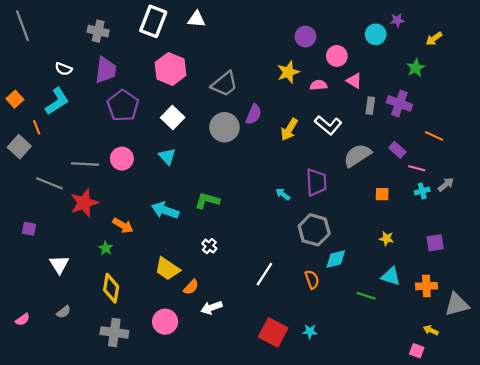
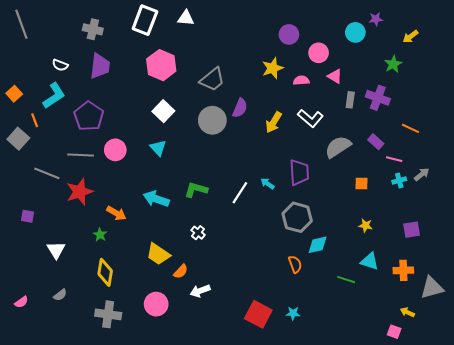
purple pentagon: (123, 106) -> (89, 116), moved
white line: (264, 274) -> (240, 193), moved

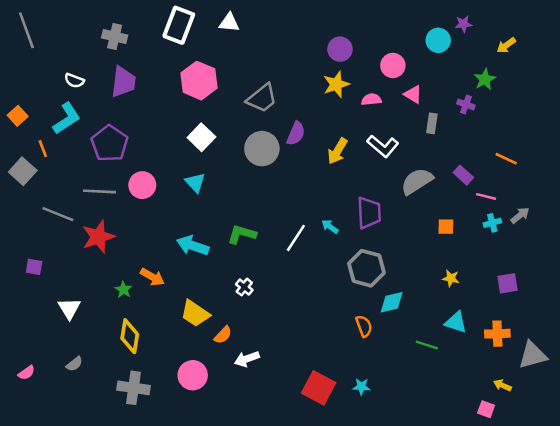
purple circle: (289, 34) -> (340, 49), moved
purple cross: (378, 98) -> (466, 105), moved, size x0.6
orange arrow: (116, 213) -> (152, 277), moved

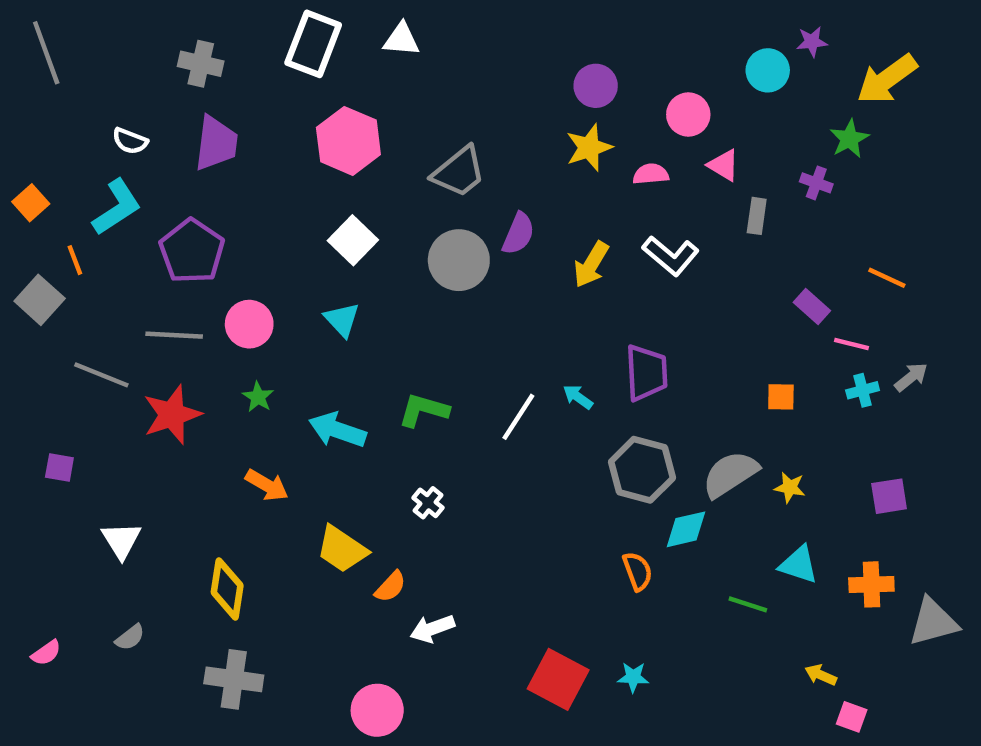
yellow arrow: (506, 45) -> (887, 79), size x1.8
gray semicircle: (417, 181) -> (730, 474), moved
green star: (123, 290) -> (258, 397), moved
pink circle: (193, 375) -> (377, 710), moved
yellow arrow: (502, 385) -> (821, 675), moved

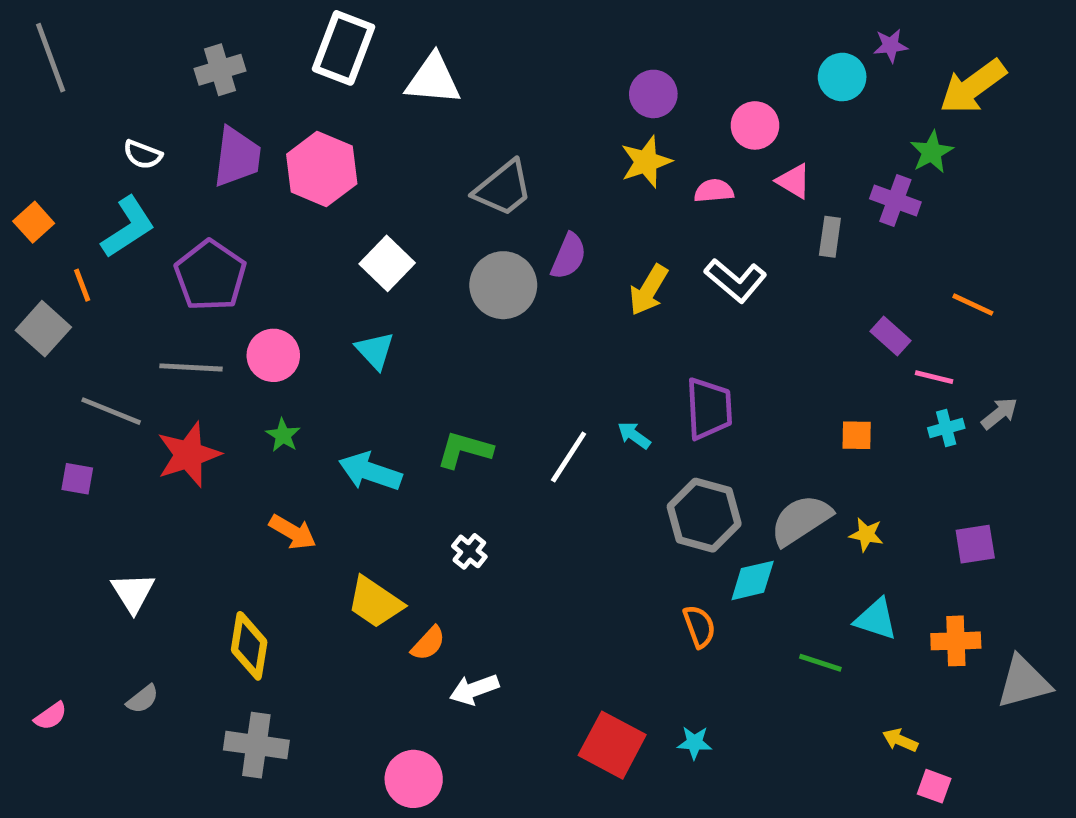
white triangle: (401, 39) -> (433, 79), moved, size x1.4
gray cross: (201, 64) -> (220, 70), turned -30
pink hexagon: (348, 141) -> (322, 169), moved
purple cross: (816, 183) -> (895, 200), size x1.4
purple square: (59, 468) -> (77, 479), moved

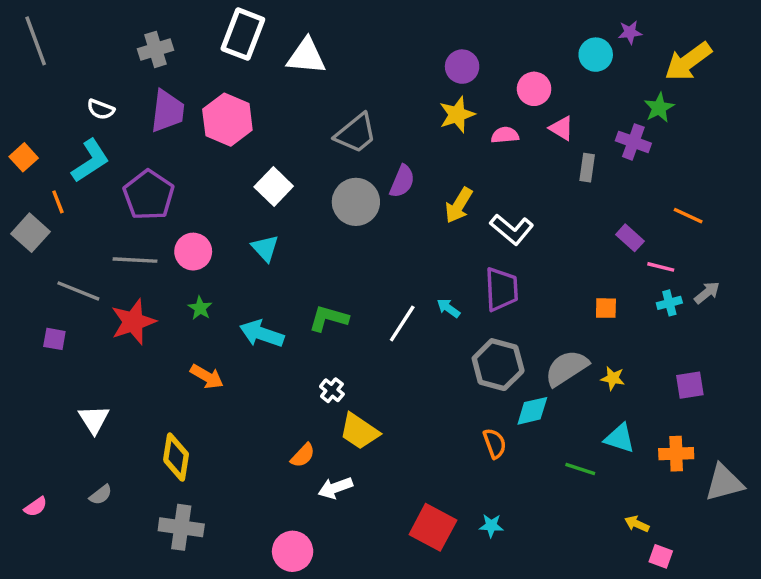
white L-shape: (736, 280) -> (512, 229), moved
yellow trapezoid: (375, 602) -> (359, 431), moved

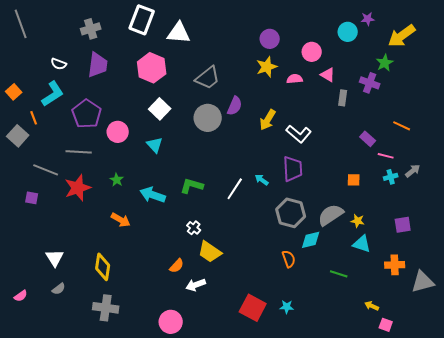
pink hexagon: (227, 120) -> (152, 68), moved
pink circle: (193, 252) -> (118, 132), moved
white triangle: (94, 419) -> (55, 258), moved
cyan triangle: (620, 438) -> (362, 244), moved

